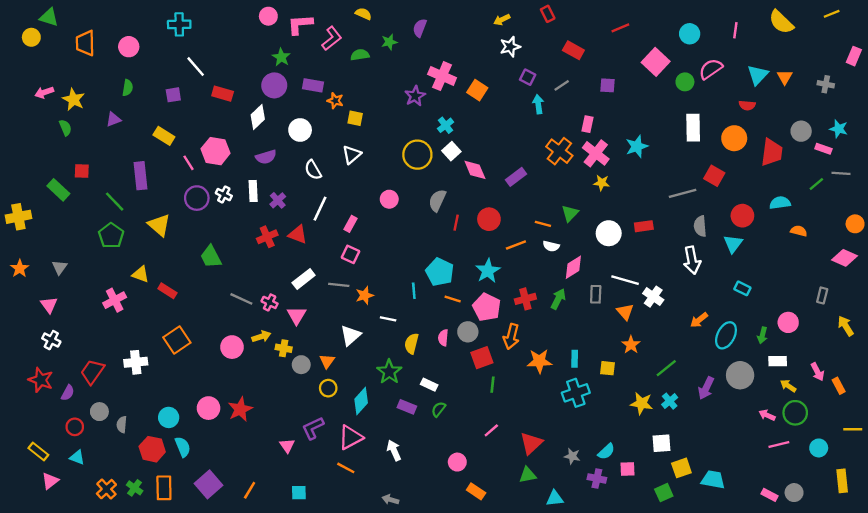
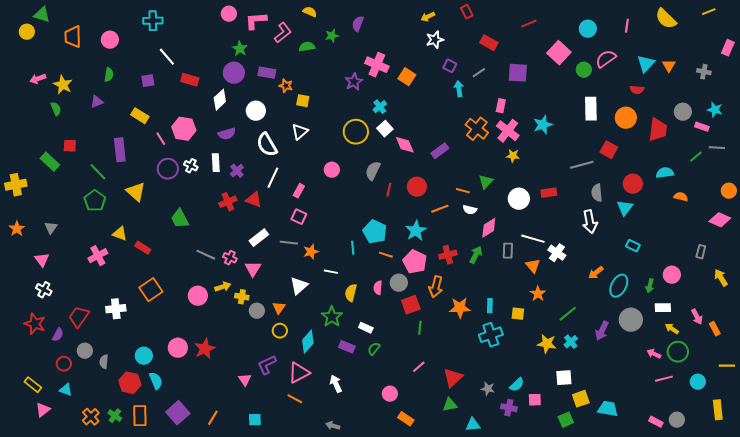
purple square: (607, 85) -> (518, 73), size x1.5
white semicircle: (313, 170) -> (267, 145), size x1.4

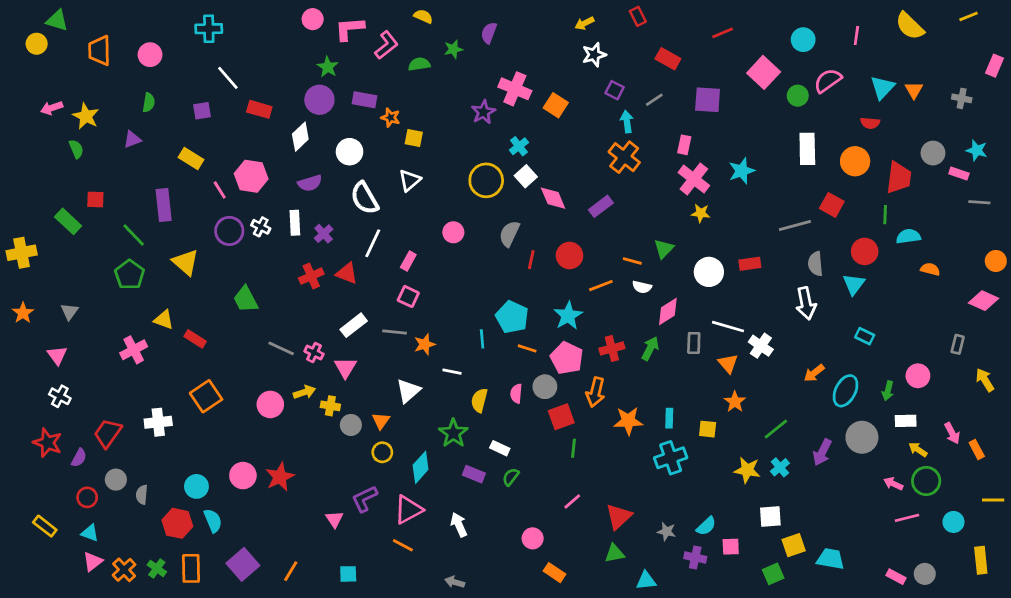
orange cross: (477, 129) -> (624, 157), moved
green line: (696, 157) -> (885, 215), moved, turned -48
pink triangle: (43, 410) -> (93, 562), moved

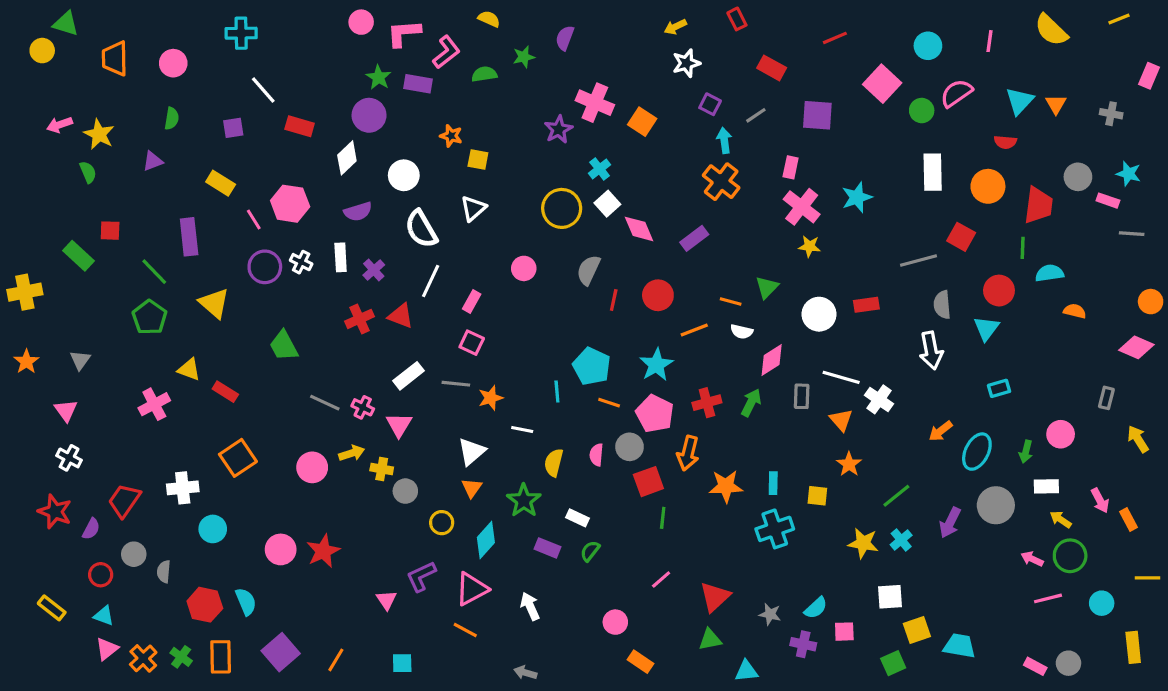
purple rectangle: (365, 100) -> (418, 84), moved
cyan rectangle: (865, 336) -> (999, 388), turned -42
orange triangle: (381, 421) -> (472, 488), moved
cyan circle: (196, 486) -> (213, 529), moved

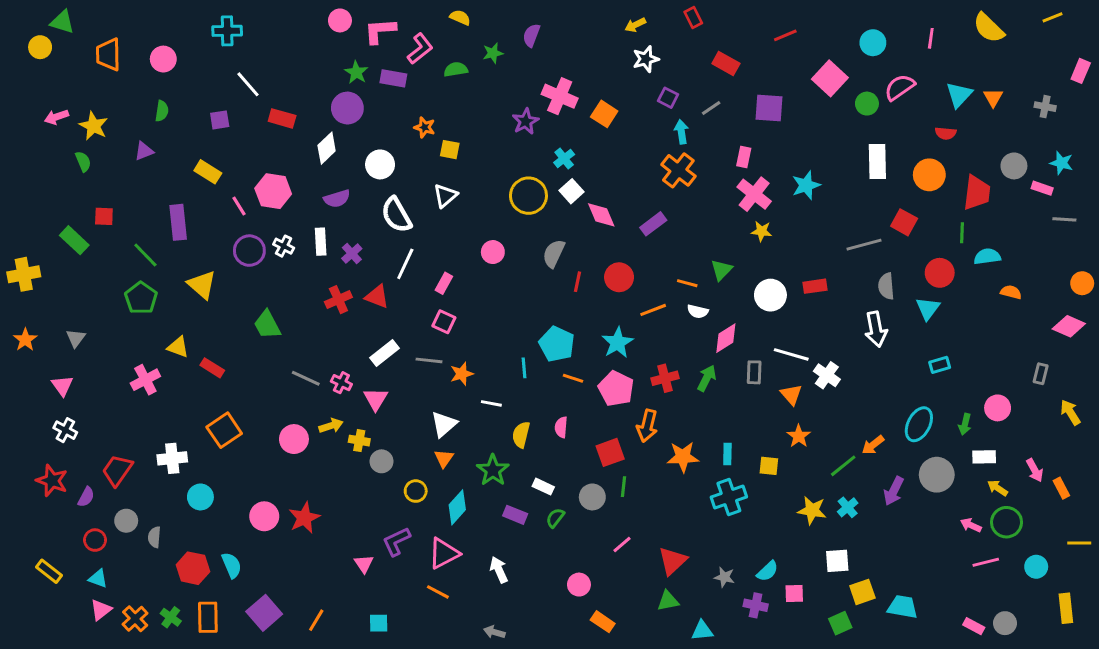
orange arrow: (941, 431) -> (873, 445), moved
gray circle: (630, 447) -> (592, 497), moved

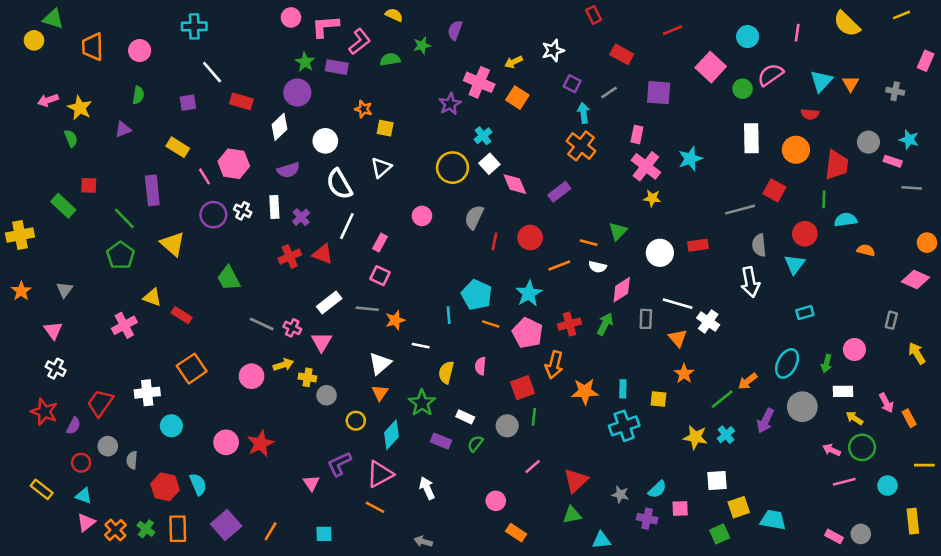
yellow arrow: (635, 25) -> (514, 62), moved

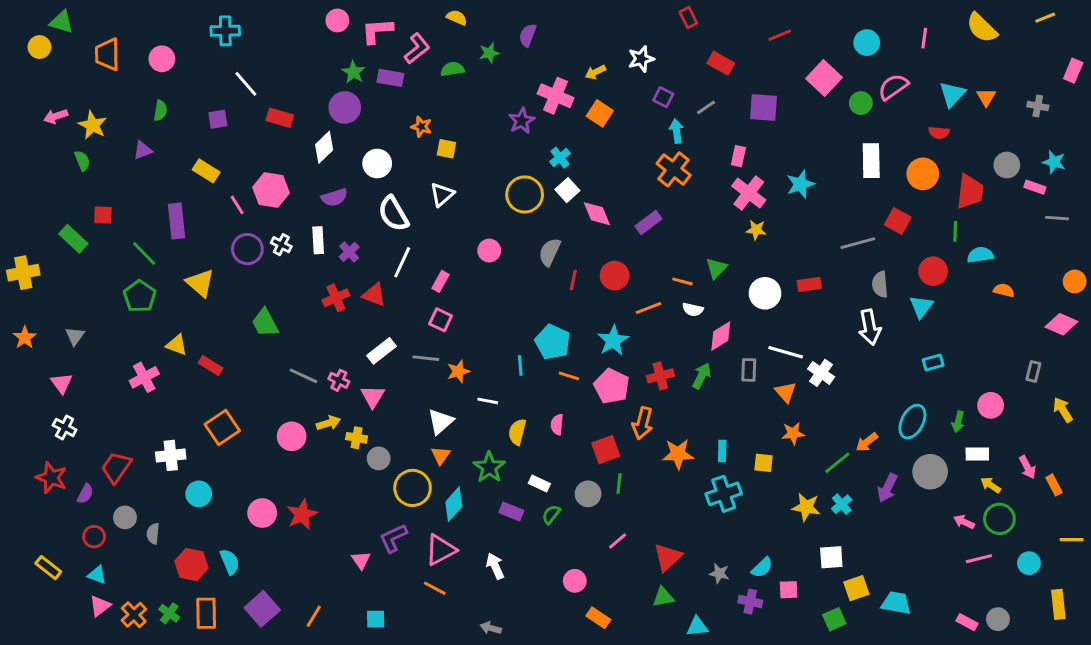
orange star: (684, 374) -> (793, 433), turned 30
yellow circle: (356, 421) -> (413, 488), size x1.6

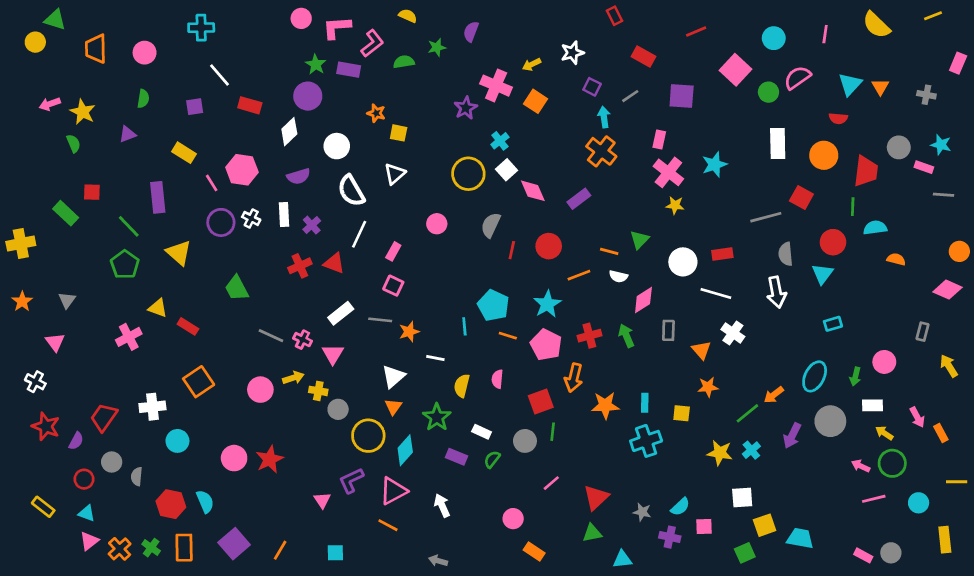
white line: (786, 352) -> (716, 294), moved
green arrow: (702, 376) -> (626, 336), turned -50
white cross: (65, 427) -> (35, 382), moved

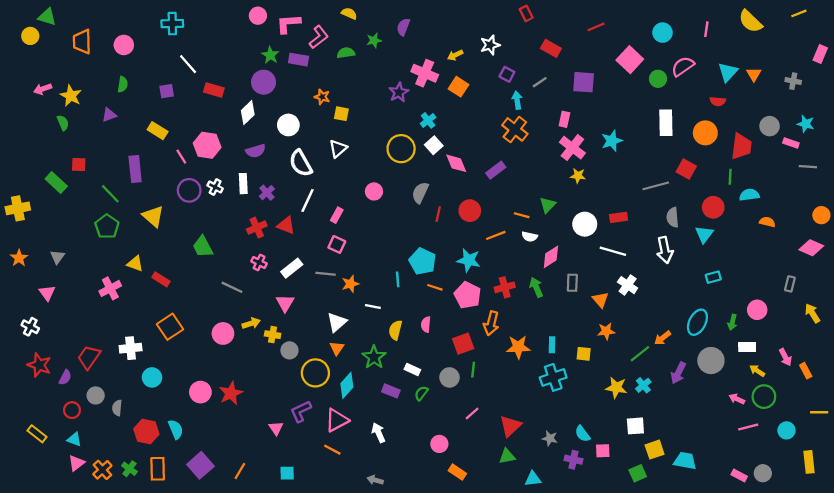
cyan star: (547, 304) -> (469, 260), turned -30
pink cross: (303, 340) -> (259, 262), moved
cyan semicircle: (680, 507) -> (582, 434), turned 96

